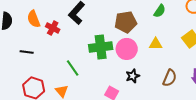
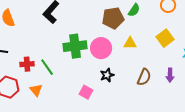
brown pentagon: (126, 22) -> (113, 18), moved
red cross: (53, 28) -> (27, 64), moved, turned -32

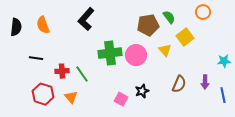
green semicircle: (134, 10) -> (169, 17), turned -72
yellow square: (165, 38) -> (185, 37), moved
yellow triangle: (130, 43) -> (165, 50), turned 48
black star: (107, 75) -> (142, 91), moved

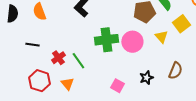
red cross: (62, 71) -> (58, 58), turned -32
black star: (142, 91) -> (146, 78), moved

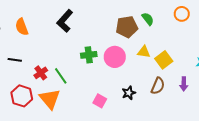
yellow square: (181, 24) -> (164, 60), moved
yellow triangle: (161, 37) -> (144, 52), turned -40
green cross: (106, 40) -> (89, 55), size x0.7
orange triangle: (67, 84) -> (50, 99), size x1.6

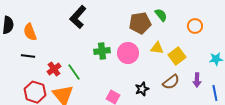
orange circle: (182, 14) -> (195, 26), moved
orange semicircle: (22, 27) -> (30, 32), moved
brown semicircle: (158, 86) -> (171, 82), turned 30

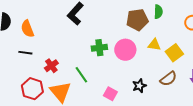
green semicircle: (161, 15) -> (158, 12), turned 40
green line: (74, 72) -> (81, 75), moved

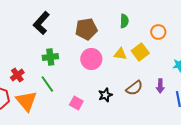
brown pentagon: (137, 20) -> (86, 29), moved
green cross: (99, 48) -> (50, 57), moved
yellow square: (174, 53) -> (140, 52), moved

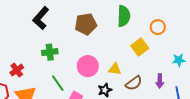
green semicircle: (124, 21) -> (124, 16), size x1.5
yellow triangle: (120, 54) -> (115, 69), moved
pink circle: (91, 59) -> (88, 66), moved
green line: (47, 84) -> (58, 83), moved

